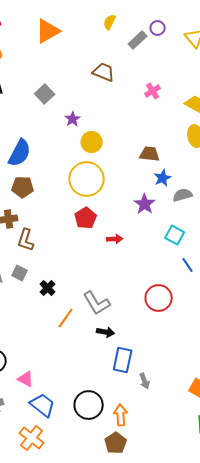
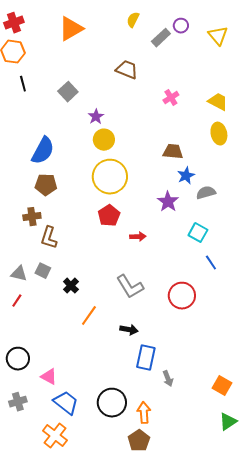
pink cross: (153, 91) -> (171, 98), moved
yellow circle: (92, 142) -> (104, 140), moved
gray L-shape: (97, 303) -> (130, 287), moved

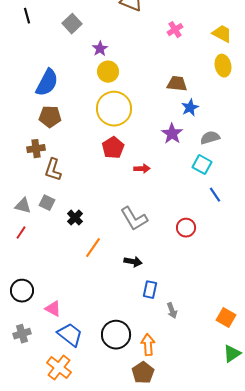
gray semicircle: (206, 193) -> (210, 138), moved
red circle: (182, 296) -> (186, 228), size x0.7
blue rectangle: (146, 358) -> (150, 290), size x0.7

